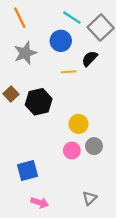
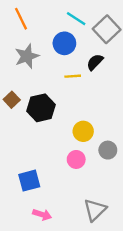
gray circle: (94, 146) -> (108, 150), moved
gray triangle: (90, 198) -> (95, 210), size x1.5

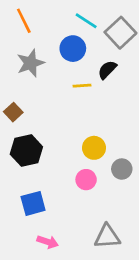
black hexagon: (41, 108) -> (26, 150), moved
gray triangle: (95, 210) -> (107, 237), turned 40

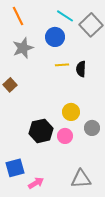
black semicircle: (107, 70) -> (81, 69), moved, turned -42
black hexagon: (26, 150) -> (41, 131), moved
blue square: (33, 203) -> (15, 168), moved
pink arrow: (48, 242) -> (36, 183), turned -49

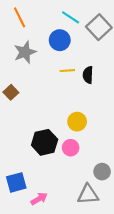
gray circle: (92, 128) -> (102, 172), moved

